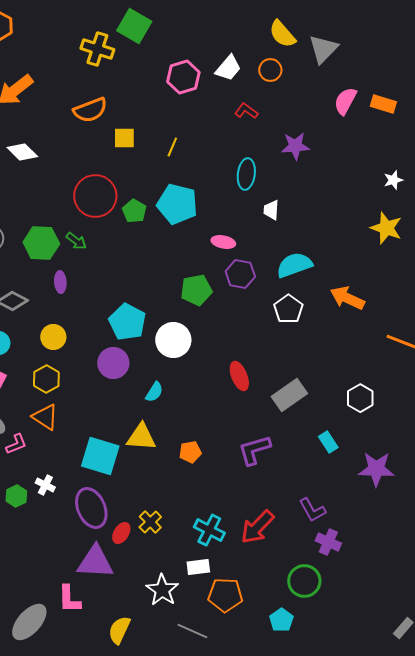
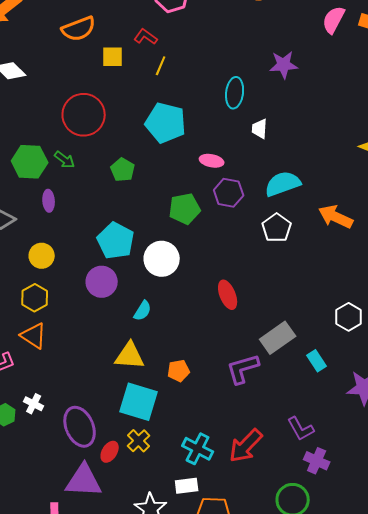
red L-shape: (246, 111) -> (146, 37), moved
green pentagon: (134, 211) -> (123, 170), moved
gray rectangle: (289, 395) -> (278, 338), moved
cyan square: (100, 456) -> (139, 402), moved

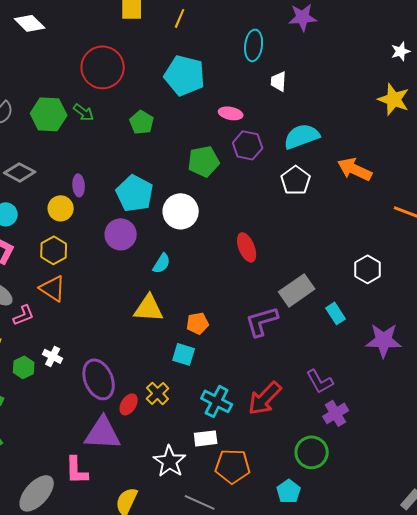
purple ellipse: (49, 201) -> (79, 185), moved
cyan square: (139, 402) -> (184, 354), moved, size x0.6
purple cross: (317, 461) -> (336, 413), turned 35

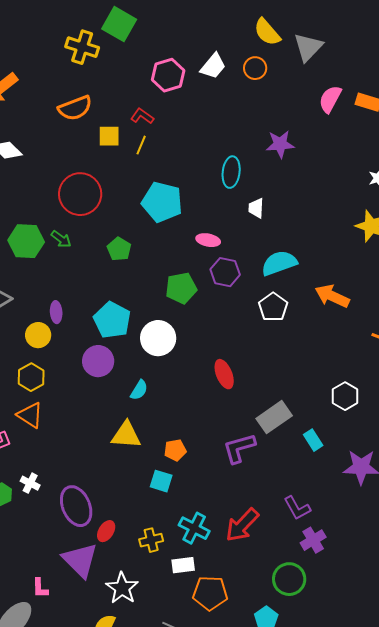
yellow line: (180, 18) -> (141, 145), moved
yellow cross: (158, 393) -> (151, 540), moved, turned 30
purple triangle: (103, 433) -> (80, 560), turned 42
white star: (170, 461) -> (122, 588), moved
pink L-shape: (77, 470) -> (40, 588), moved, size x0.7

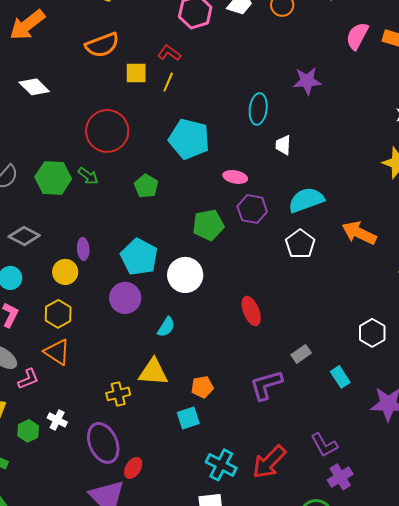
gray rectangle: (274, 417) -> (301, 354), size x0.6
cyan square: (161, 481) -> (188, 418), turned -35
yellow cross: (151, 540) -> (118, 394), moved

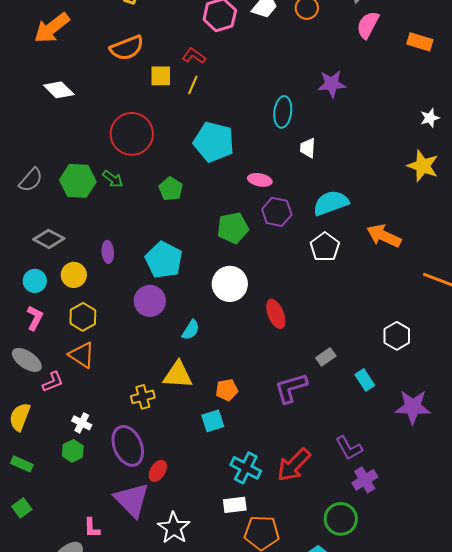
pink semicircle: (357, 36) -> (368, 25), moved
yellow circle: (65, 272) -> (74, 275), moved
white circle: (185, 275) -> (230, 284), moved
green hexagon: (28, 431) -> (73, 451), moved

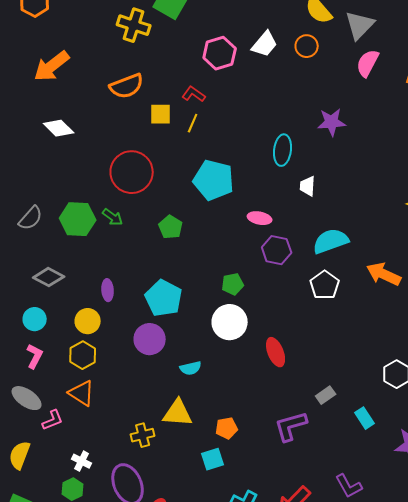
green pentagon: (233, 228) -> (233, 284), moved, size x0.7
yellow circle: (74, 275) -> (88, 321), moved
cyan semicircle: (191, 330) -> (191, 368), turned 45

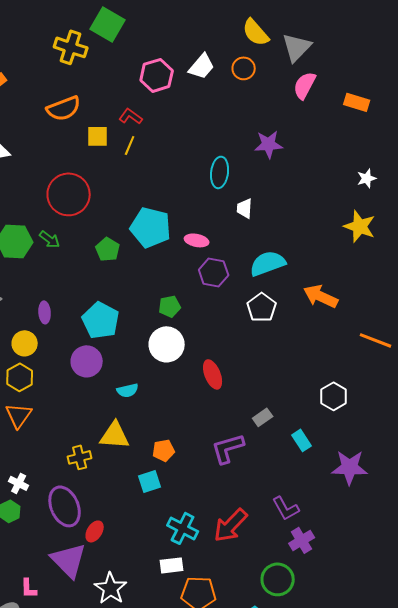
cyan pentagon: (214, 180) -> (151, 227), moved
orange triangle: (82, 393) -> (19, 415), turned 32

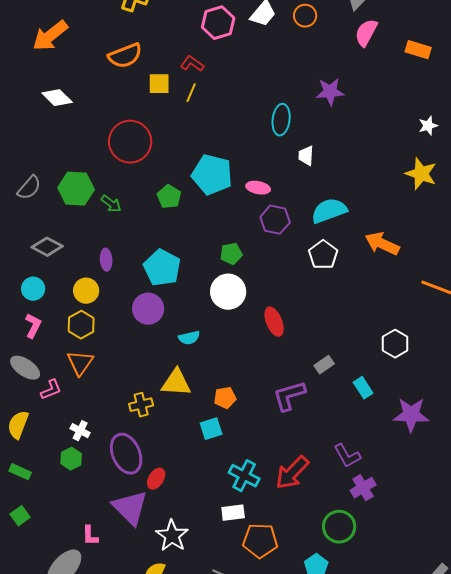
green arrow: (50, 239) -> (111, 204), moved

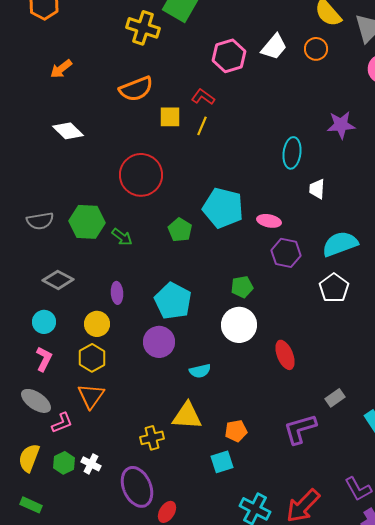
orange arrow: (50, 36) -> (61, 69), size x0.6
gray semicircle: (29, 188) -> (40, 221), turned 40
green hexagon: (71, 459) -> (64, 463), moved

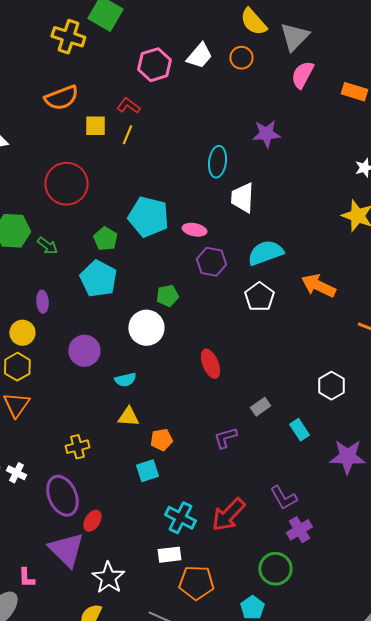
white trapezoid: (317, 189) -> (242, 198), size x1.5
cyan pentagon: (173, 301) -> (98, 279), moved
white circle: (239, 325) -> (146, 328), moved
yellow triangle: (187, 416) -> (128, 417), moved, size x0.7
purple L-shape: (300, 429) -> (225, 438), size x0.7

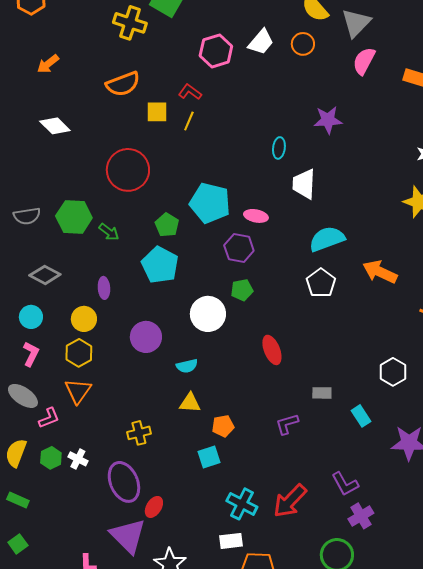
cyan ellipse: (217, 162) -> (279, 148), size x0.7
purple hexagon: (211, 262) -> (239, 248), moved
green pentagon: (167, 296) -> (242, 290), moved
gray rectangle: (260, 407) -> (322, 393), turned 36

